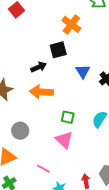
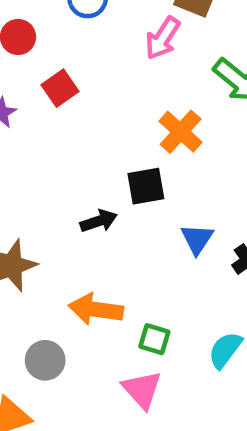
orange arrow: (41, 92) -> (96, 309), moved

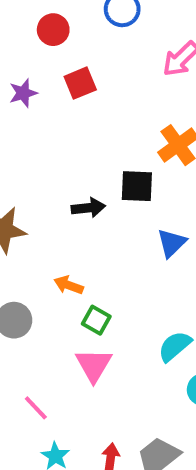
orange arrow: (96, 309) -> (69, 285), size x0.6
green square: (154, 339) -> (96, 320), moved

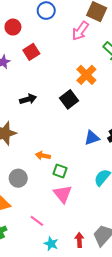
black square: (137, 186) -> (69, 99), turned -30
black arrow: (88, 208) -> (28, 99), moved
blue triangle: (172, 243) -> (92, 138), moved, turned 35

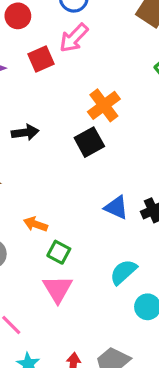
pink arrow: (80, 31) -> (74, 38), moved
orange cross: (86, 75) -> (104, 105), moved
blue triangle: (92, 138) -> (116, 207), turned 35

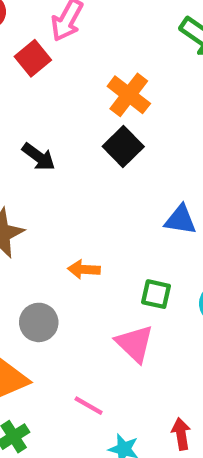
black arrow: (25, 132) -> (39, 157), turned 60
green square: (59, 252) -> (156, 294), moved

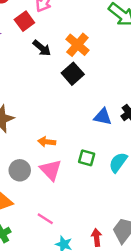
black arrow: (39, 157) -> (42, 48), moved
pink triangle: (135, 344) -> (51, 170), moved

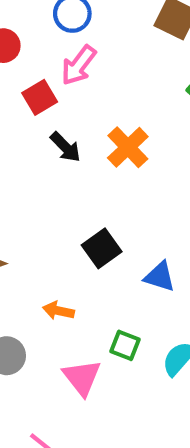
black square: (73, 74) -> (102, 248), moved
pink triangle: (51, 170) -> (82, 377), moved

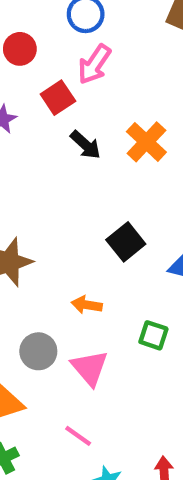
pink triangle: (82, 377) -> (90, 368), moved

